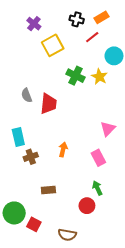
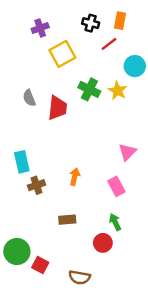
orange rectangle: (102, 17) -> (120, 21), turned -48
purple cross: (34, 24) -> (40, 28), turned 32
gray semicircle: (27, 95) -> (29, 98), moved
red trapezoid: (48, 104) -> (57, 108), moved
brown rectangle: (48, 190) -> (67, 220), moved

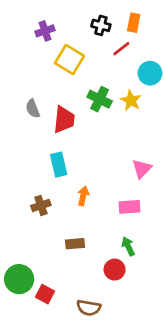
yellow square: (62, 54) -> (70, 60), turned -30
cyan rectangle: (22, 162) -> (59, 165), moved
pink rectangle: (116, 186) -> (130, 207), turned -66

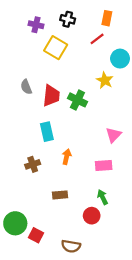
black cross: (101, 25) -> (68, 19), moved
purple cross: (45, 31) -> (36, 25), turned 32
green cross: (100, 99) -> (77, 100), moved

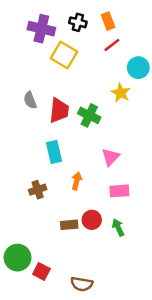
orange rectangle: (107, 18) -> (108, 21), moved, turned -32
purple cross: (36, 25) -> (41, 29), size x1.5
pink triangle: (113, 135) -> (111, 157), moved
red circle: (92, 216) -> (92, 220), moved

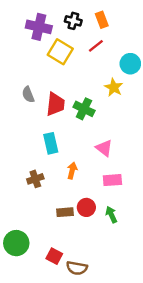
red line: (112, 45) -> (96, 46), moved
pink triangle: (111, 157) -> (104, 148), turned -36
red square: (41, 271) -> (54, 256), moved

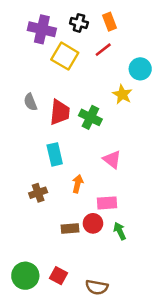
pink rectangle: (112, 180) -> (107, 203), moved
green circle: (16, 243) -> (25, 276), moved
brown semicircle: (77, 268) -> (97, 287), moved

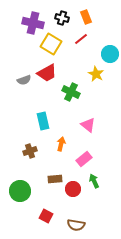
gray semicircle: (30, 102) -> (24, 80), turned -88
red trapezoid: (60, 112) -> (47, 73), moved, turned 55
pink rectangle: (107, 203) -> (84, 159), turned -35
red circle: (93, 223) -> (73, 189), moved
green circle: (25, 276) -> (20, 191), moved

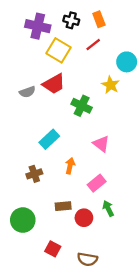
cyan rectangle: (43, 121) -> (49, 139), turned 60

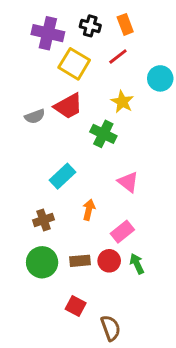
yellow star: (110, 85) -> (122, 102), moved
red circle: (84, 218) -> (109, 261), moved
green circle: (23, 220) -> (42, 262), moved
red square: (53, 249) -> (76, 306), moved
brown semicircle: (87, 259) -> (111, 328), turned -120

